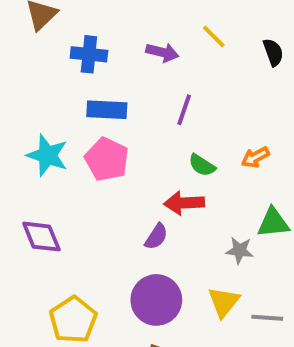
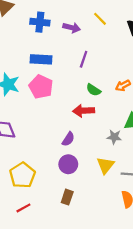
blue cross: (89, 54) -> (40, 22), moved
purple semicircle: (156, 237) -> (68, 139), moved
purple circle: (156, 300) -> (68, 164), size x0.7

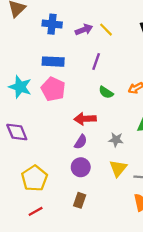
yellow line: (100, 19) -> (106, 30), moved
purple arrow: (72, 28) -> (84, 30), turned -35
red arrow: (84, 111) -> (85, 119), moved
gray star: (114, 137) -> (116, 140), moved

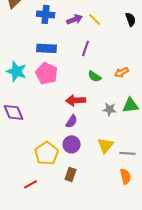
gray star: (116, 140) -> (110, 109), moved
yellow pentagon: (34, 178) -> (47, 153), moved

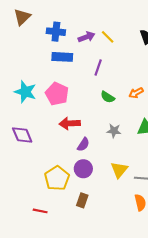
blue rectangle: (47, 48) -> (62, 57), moved
red arrow: (76, 100) -> (70, 123), moved
gray star: (110, 109) -> (114, 131), moved
red line: (31, 184) -> (40, 211), turned 40

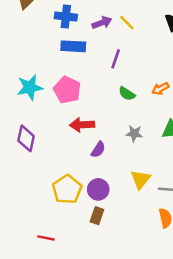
cyan star: (25, 92) -> (30, 87), turned -30
purple diamond: (22, 135) -> (26, 138), turned 35
purple circle: (83, 169) -> (98, 189), moved
red line: (40, 211) -> (46, 238), moved

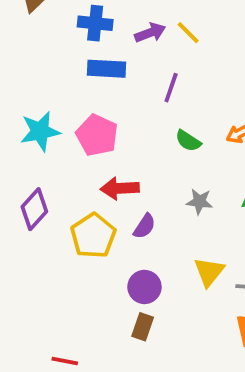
purple diamond: (26, 138) -> (34, 209), turned 30
yellow pentagon: (67, 189) -> (93, 236), moved

